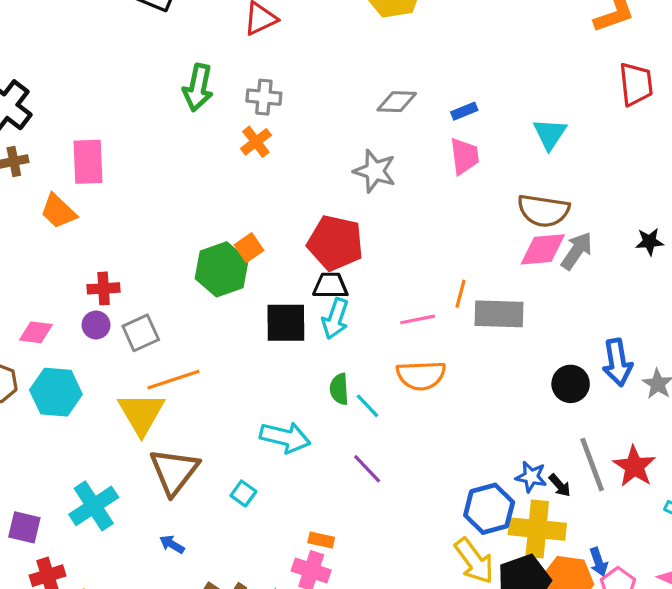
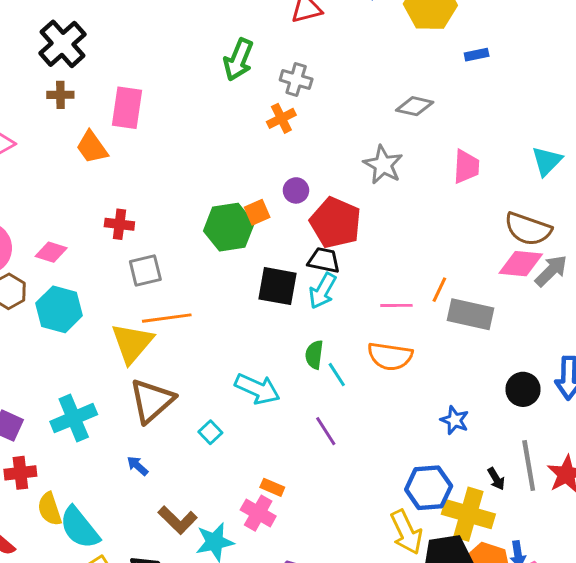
blue rectangle: (464, 111) -> (477, 55), moved
purple circle: (96, 325) -> (296, 190), moved
blue star: (531, 477) -> (455, 420), moved

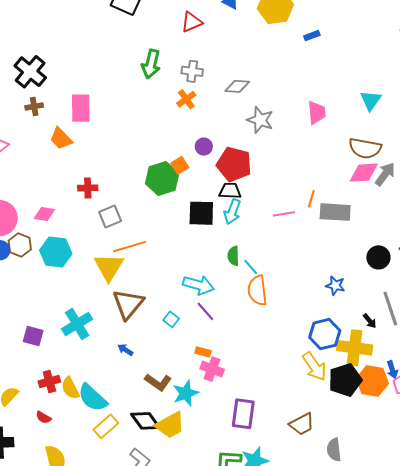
gray diamond: (415, 106) -> (237, 86), moved
orange semicircle: (390, 356) -> (257, 290), moved, turned 84
purple line: (326, 431) -> (205, 311), moved
red cross: (20, 473) -> (49, 382), moved
orange rectangle: (272, 487) -> (203, 352), moved

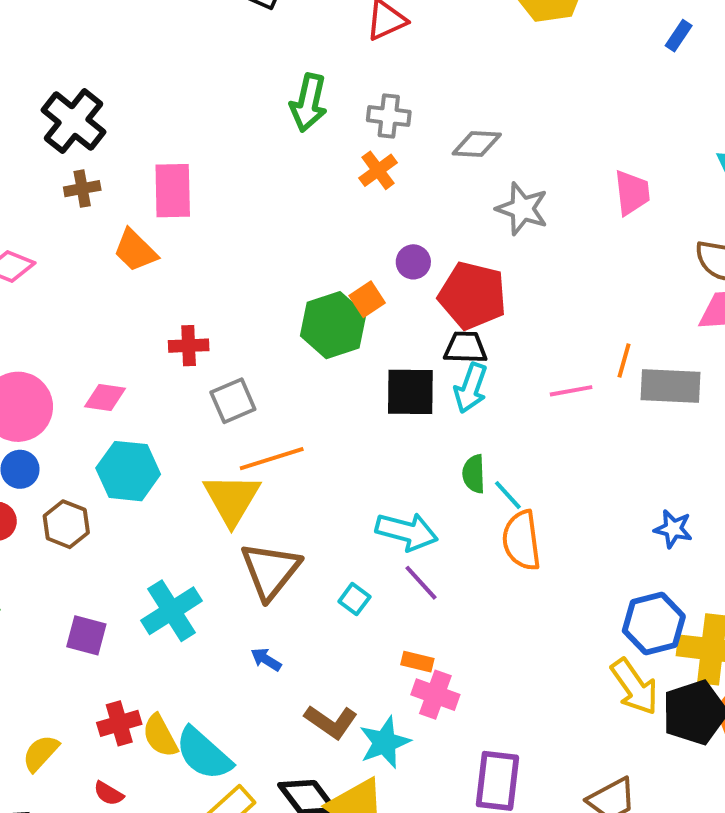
blue rectangle: (312, 36) -> (679, 36), moved, turned -35
brown hexagon: (20, 245) -> (66, 524), moved

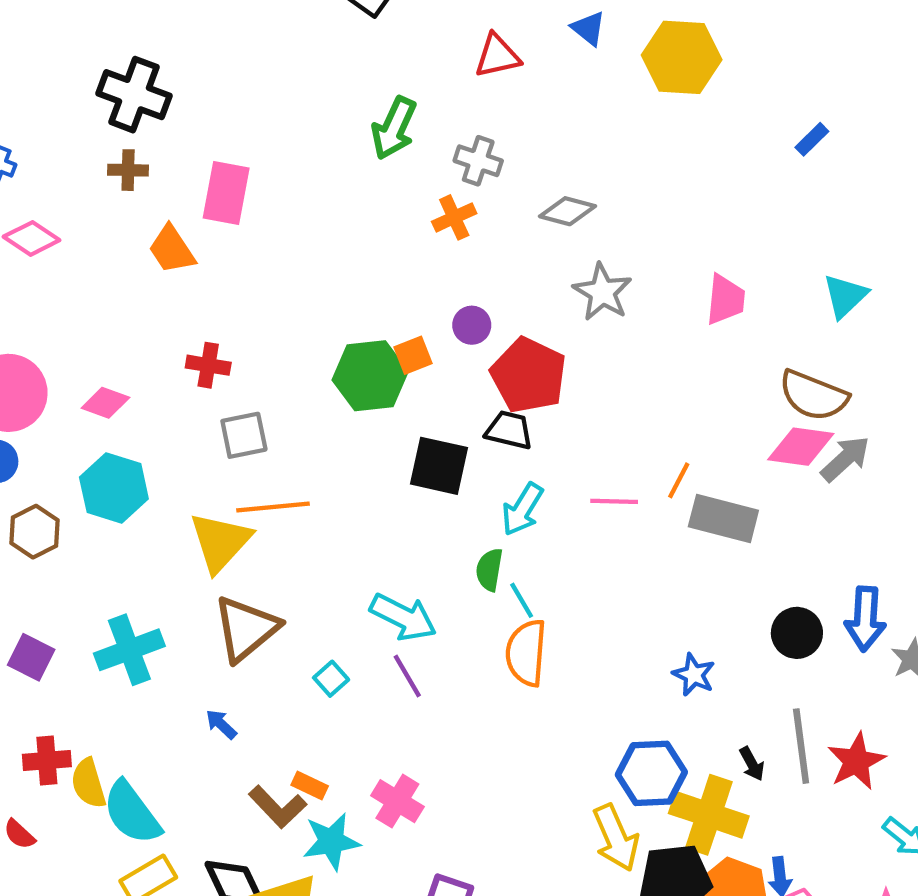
black cross: (73, 121) -> (134, 95), turned -30
cyan arrow: (471, 388) -> (522, 509), moved
orange rectangle: (417, 662) -> (310, 786), moved

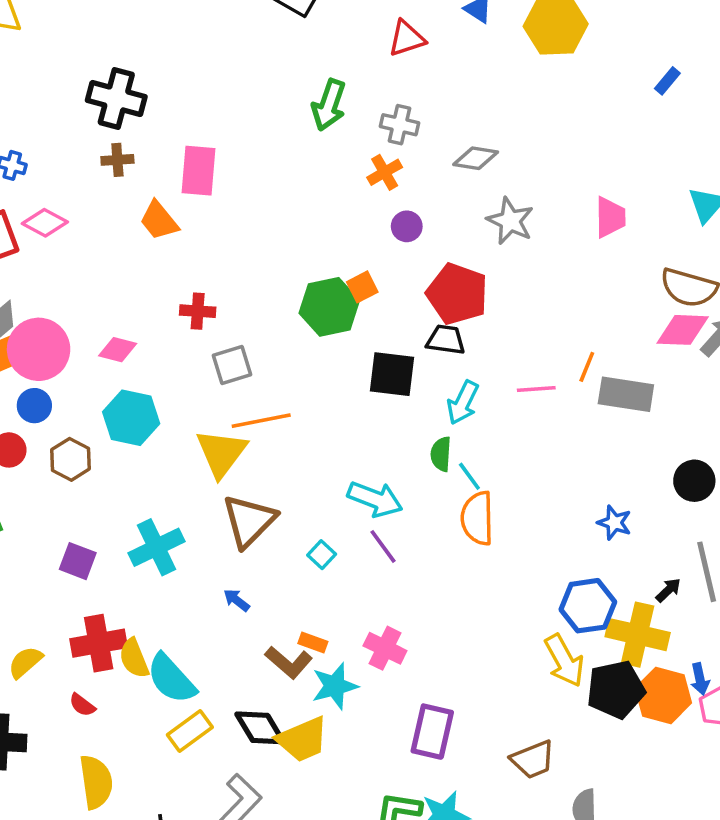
purple circle: (472, 325) -> (407, 226), moved
red cross: (47, 760) -> (99, 643), size x1.4
black arrow: (752, 764) -> (668, 590), turned -100

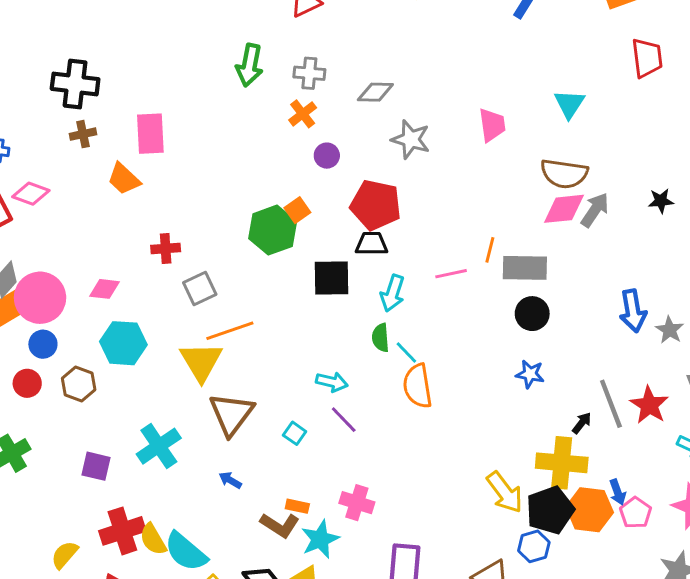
black circle: (694, 481) -> (532, 314), moved
cyan arrow: (375, 499) -> (332, 382), size x0.7
blue hexagon: (588, 606) -> (534, 546), moved, size x0.7

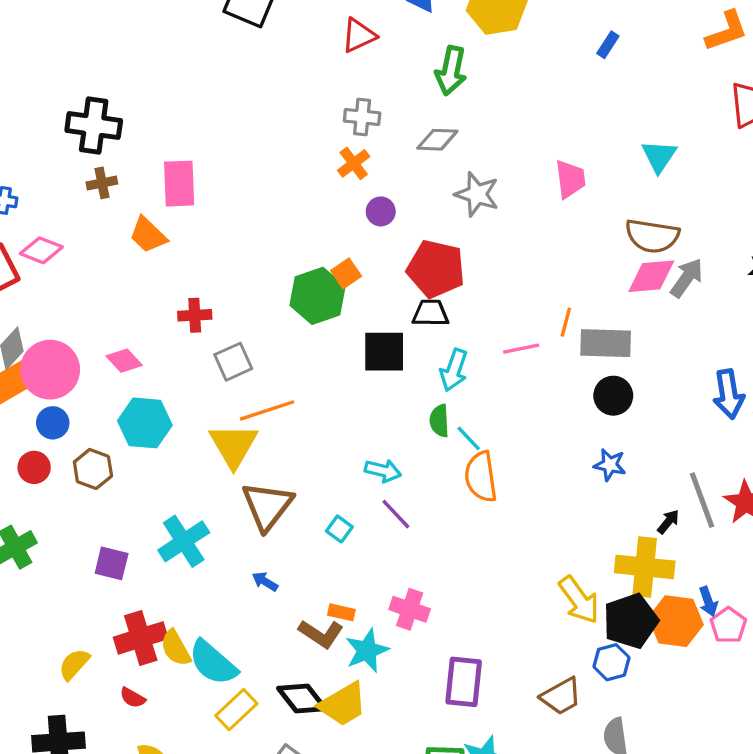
green arrow: (249, 65) -> (451, 71), moved
pink diamond: (105, 289) -> (124, 361), turned 40

